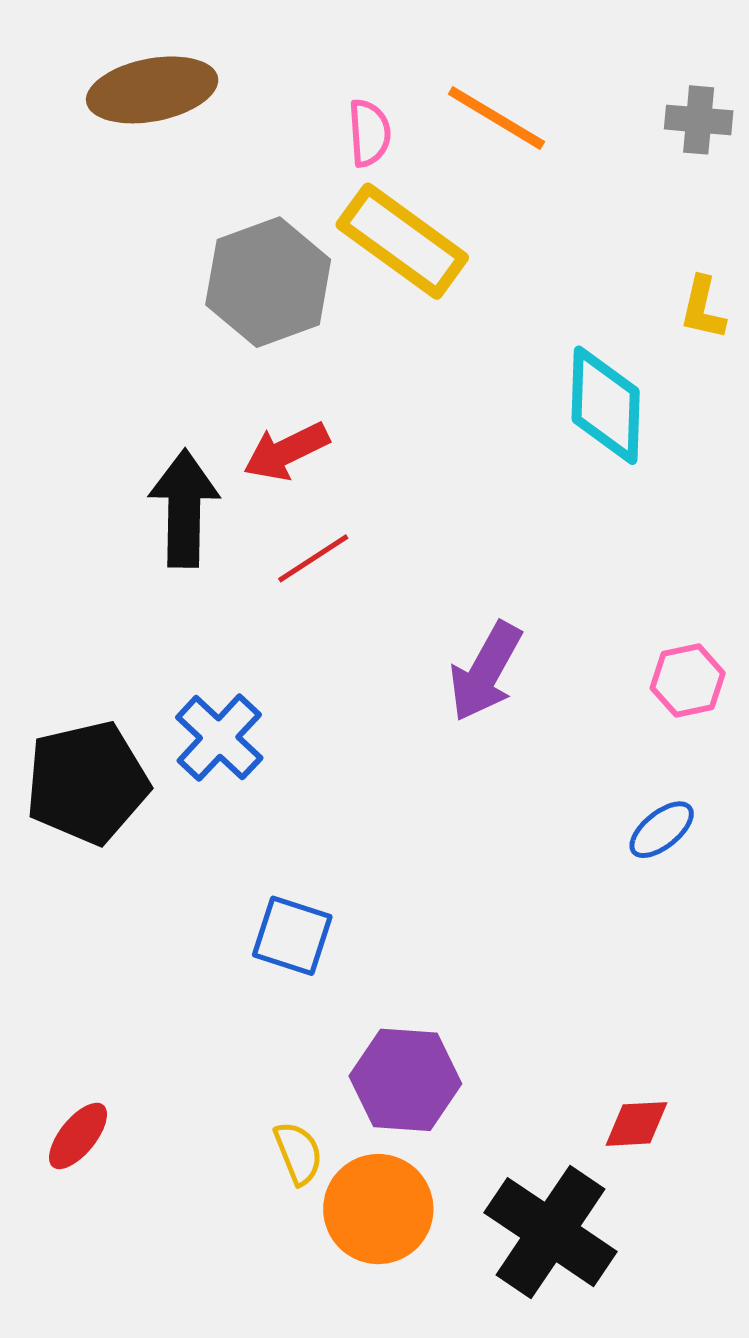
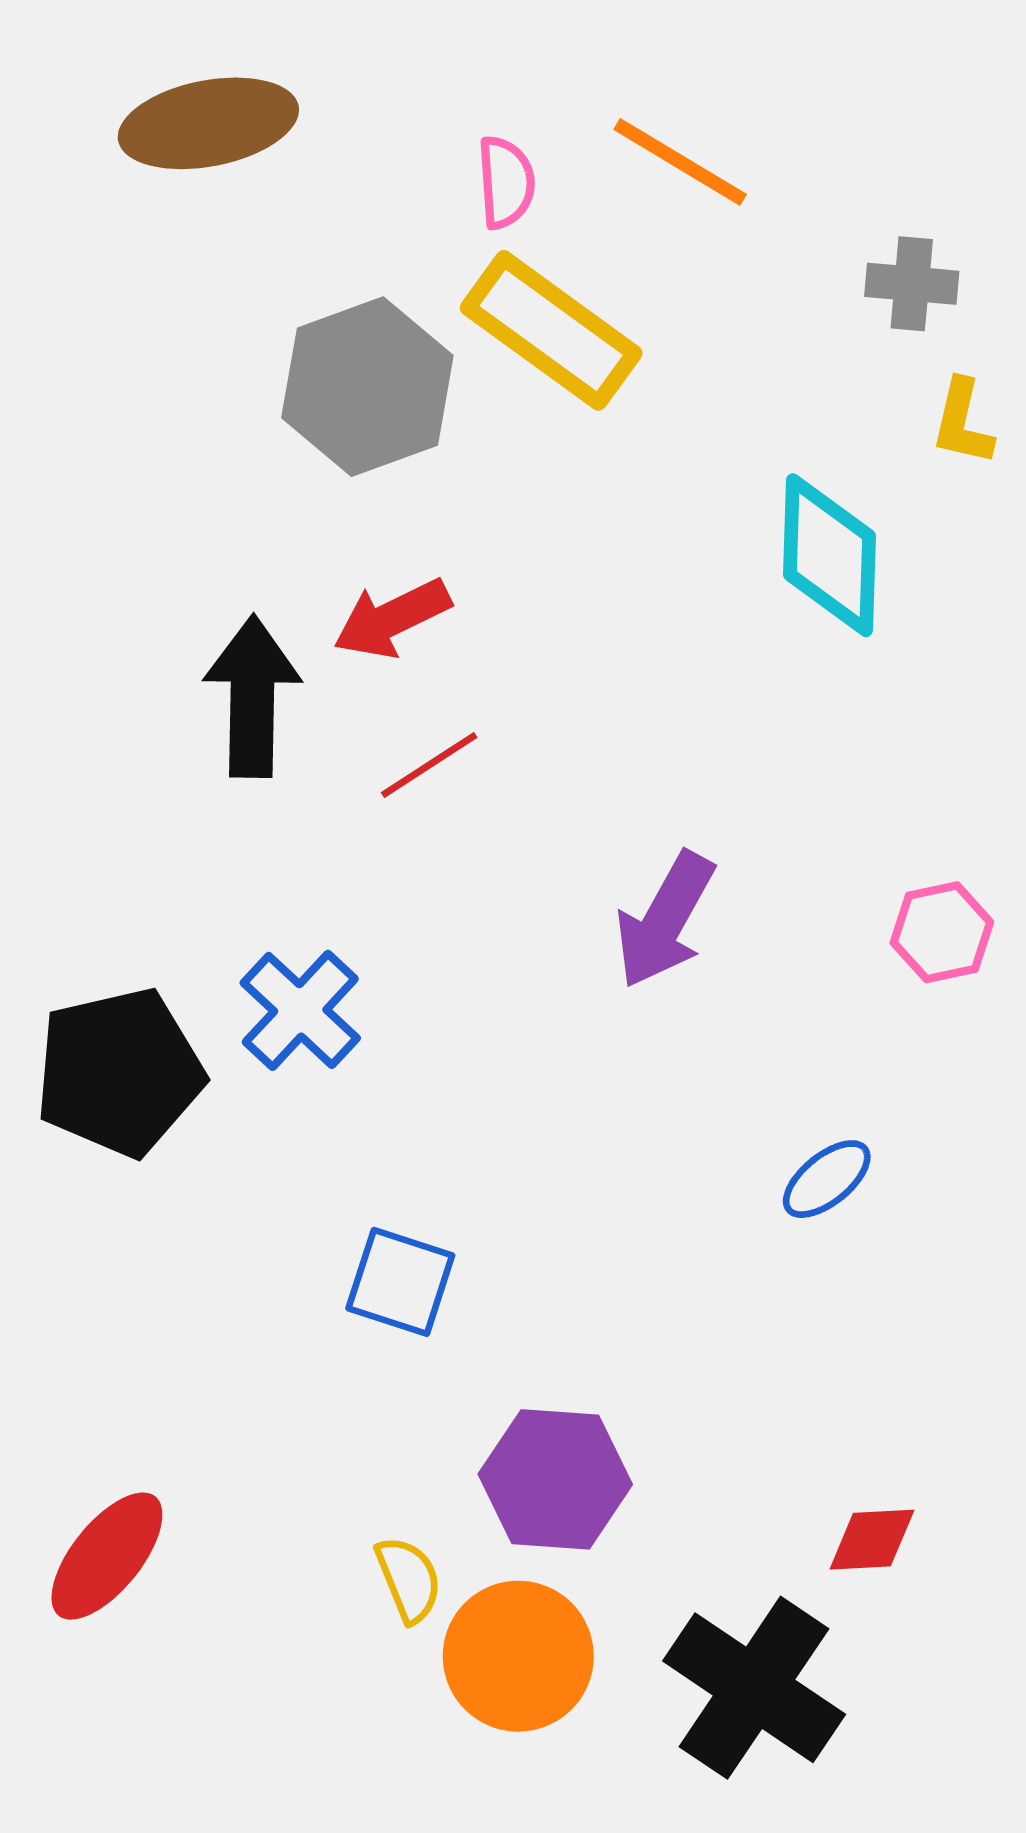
gray cross: (699, 120) -> (912, 284), moved
blue ellipse: (662, 830) -> (827, 1179), moved
red ellipse: (78, 1136) -> (107, 1556), size x1.4

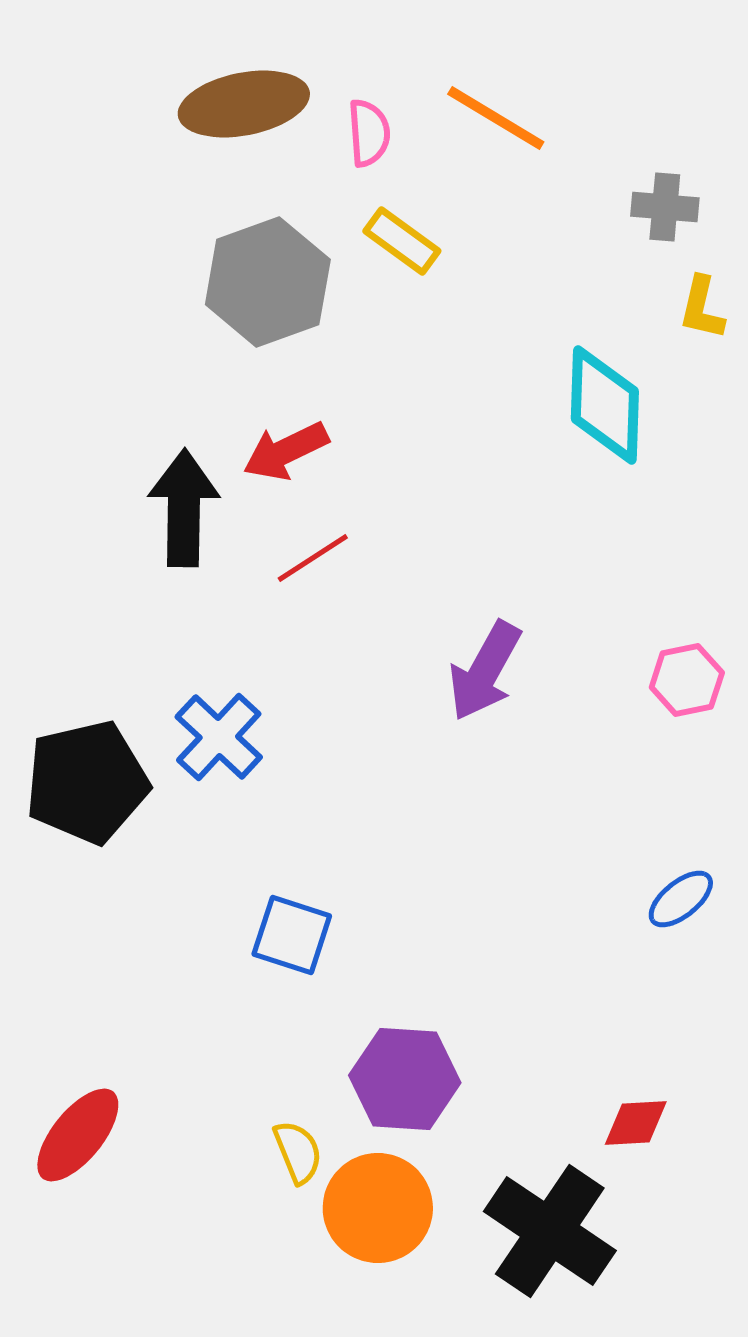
brown ellipse: (208, 123) -> (244, 104), moved
yellow rectangle: (551, 330) -> (402, 241), size x0.6
blue ellipse: (827, 1179) -> (681, 899), moved

